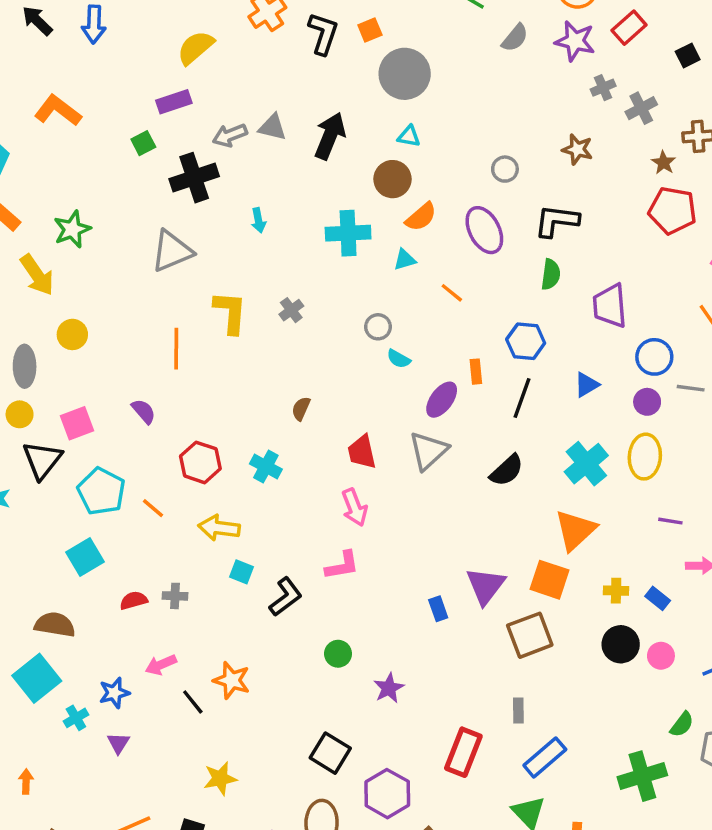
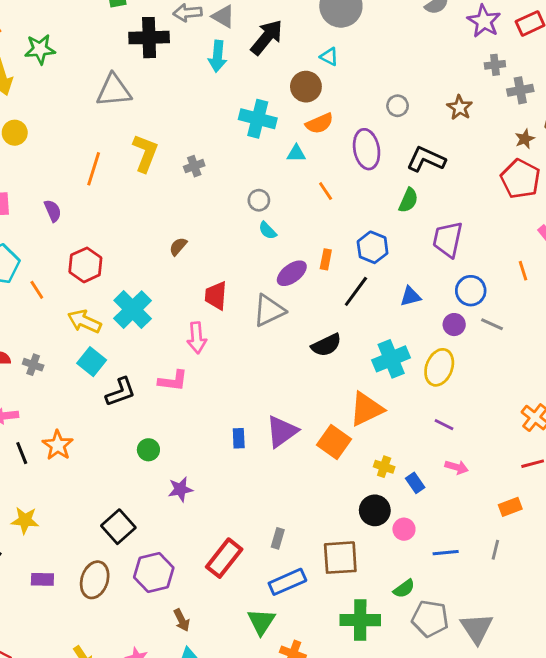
cyan arrow: (258, 220) -> (217, 56), moved, size x1.5
cyan cross: (266, 467) -> (133, 310), moved, size x1.5
cyan square: (241, 572) -> (92, 362), size x1.4
brown square: (530, 635) -> (340, 558), moved

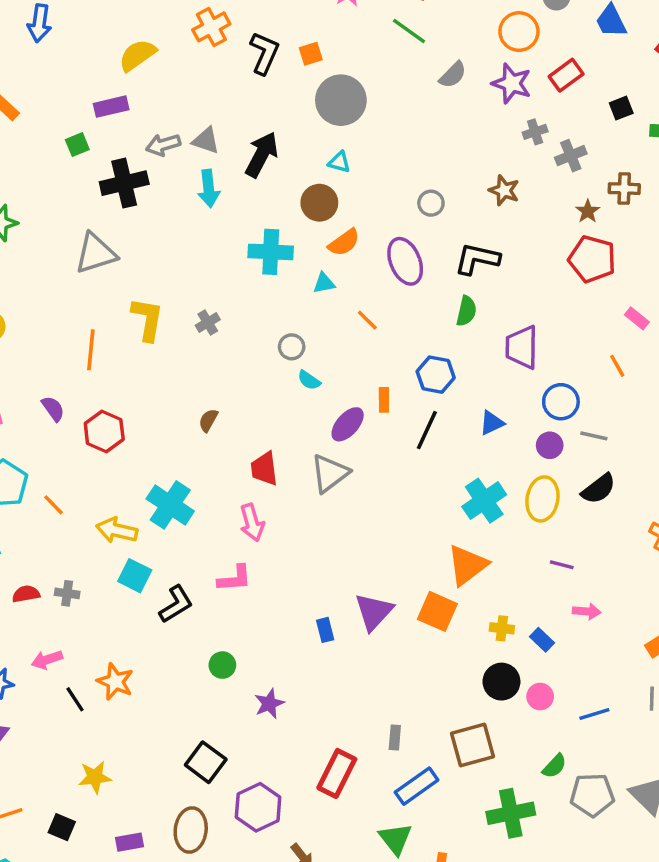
red hexagon: (85, 265) -> (104, 431), moved
black semicircle: (326, 345) -> (599, 489), moved

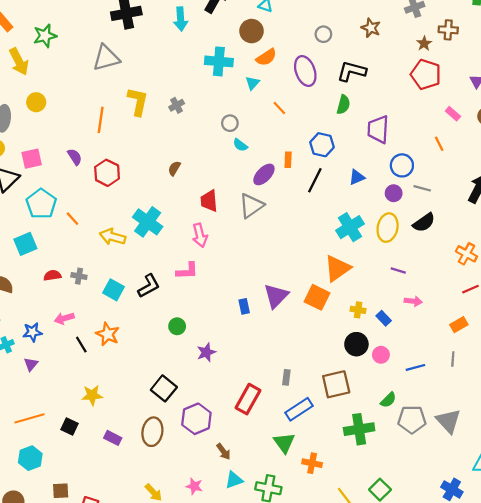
cyan triangle: (324, 283) -> (252, 83), turned -40
cyan square: (135, 576) -> (113, 290), moved
purple rectangle: (130, 842) -> (113, 438), turned 35

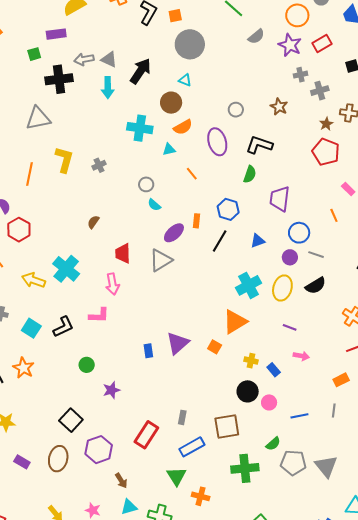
cyan triangle: (252, 83) -> (169, 149), turned 32
red hexagon: (107, 173) -> (19, 230), moved
orange square: (317, 297) -> (215, 347), size x0.6

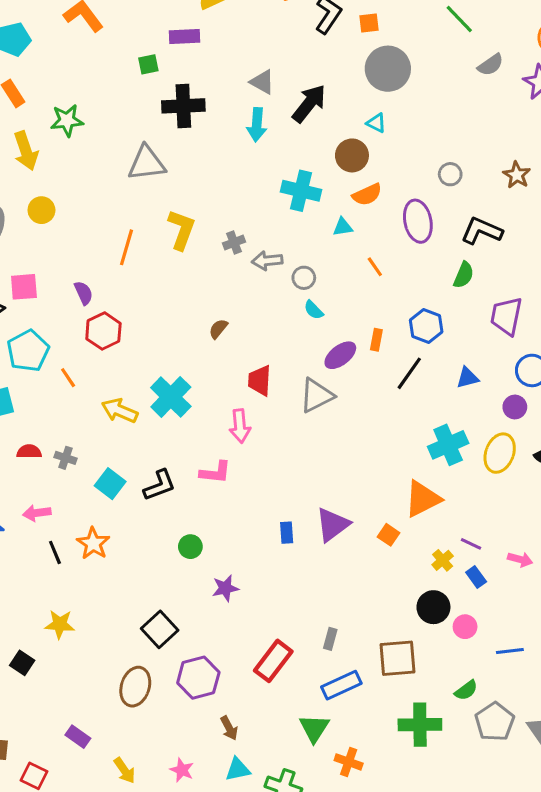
gray arrow: (84, 59) -> (267, 261), moved
purple line: (290, 327) -> (471, 544), moved
yellow cross: (251, 361) -> (443, 560), turned 32
purple rectangle: (22, 462) -> (78, 737), moved
gray pentagon: (293, 463) -> (495, 722), turned 30

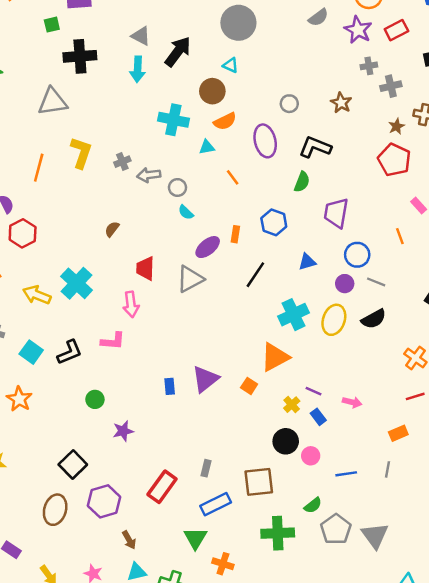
black line: (409, 373) -> (255, 275), moved

